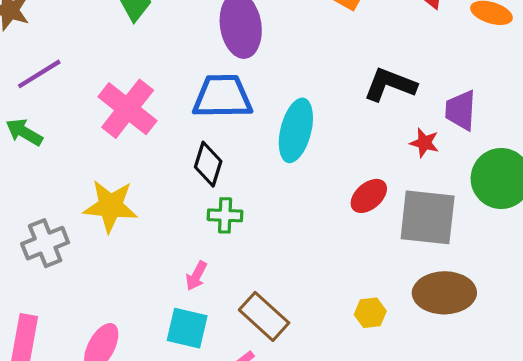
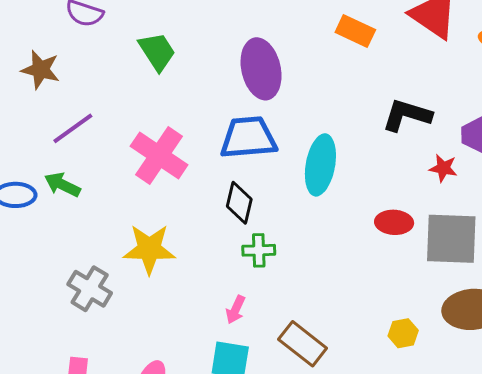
red ellipse: (369, 196) -> (394, 222), turned 48
gray cross: (45, 243) -> (90, 289), turned -33

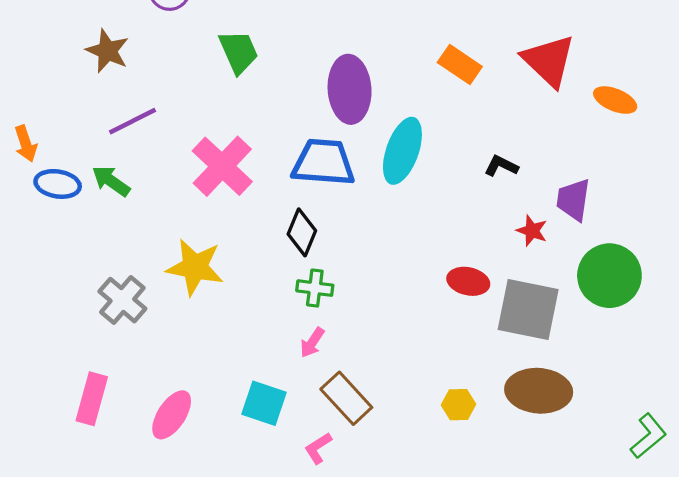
black L-shape: (407, 115) -> (501, 166), size x0.6
cyan ellipse: (320, 165) -> (402, 151), moved
pink arrow: (236, 310) -> (312, 342), moved

